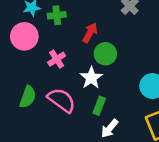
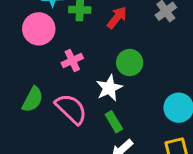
red arrow: (90, 33) -> (117, 18), moved
green rectangle: (99, 106) -> (114, 122), turned -60

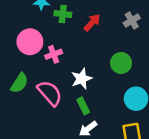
pink circle: (39, 29) -> (30, 42), moved
green circle: (130, 63) -> (121, 63), moved

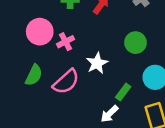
pink semicircle: (50, 93) -> (66, 82), turned 96
green rectangle: (83, 106) -> (123, 92), moved, turned 70

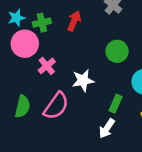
pink circle: (40, 32) -> (25, 44), moved
white star: (97, 63) -> (83, 81), turned 30

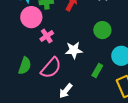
white arrow: (107, 128) -> (66, 91), moved

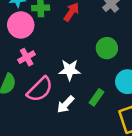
pink cross: (47, 36) -> (27, 57), moved
white arrow: (66, 91) -> (66, 104), moved

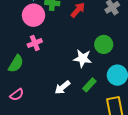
white star: (70, 70) -> (83, 58), moved
pink semicircle: (40, 89) -> (17, 95), moved, size x0.6

